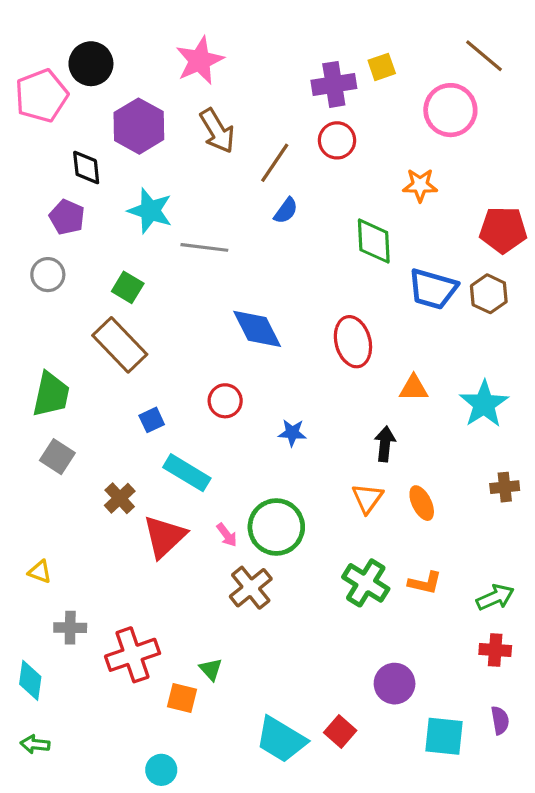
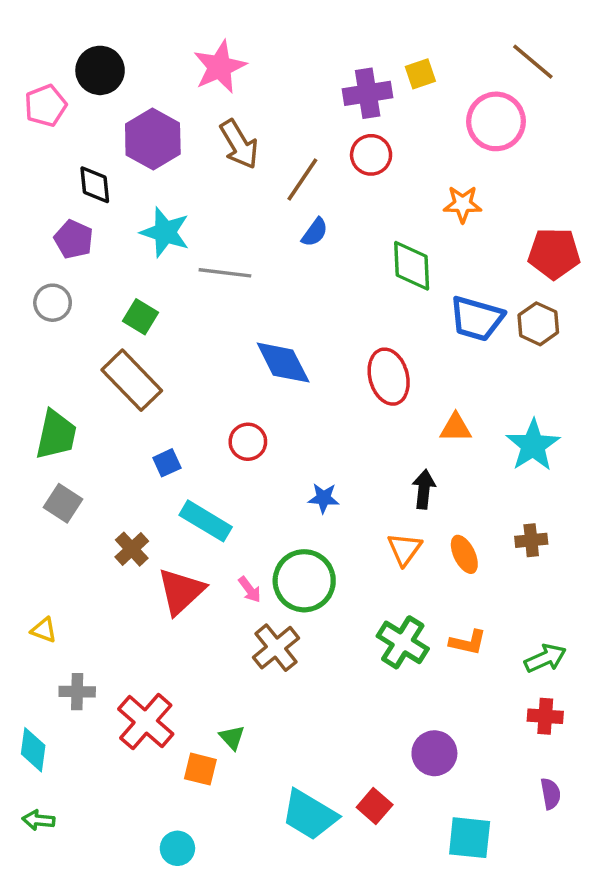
pink pentagon: (41, 96) -> (45, 106), size x0.7
blue star: (292, 433) -> (324, 498), moved
brown cross: (505, 487) -> (531, 540), moved
red cross: (133, 655) -> (146, 722), turned -30
cyan square: (444, 736) -> (470, 838), moved

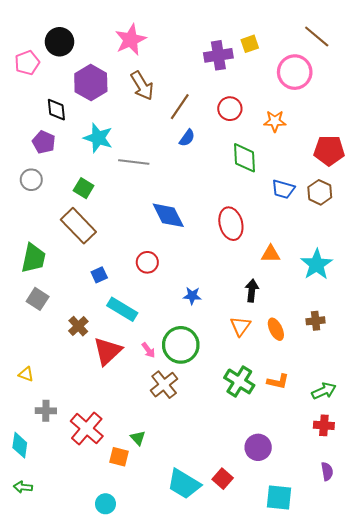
red circle: (371, 155) -> (230, 109), moved
blue trapezoid: (477, 319) -> (283, 189), size x0.7

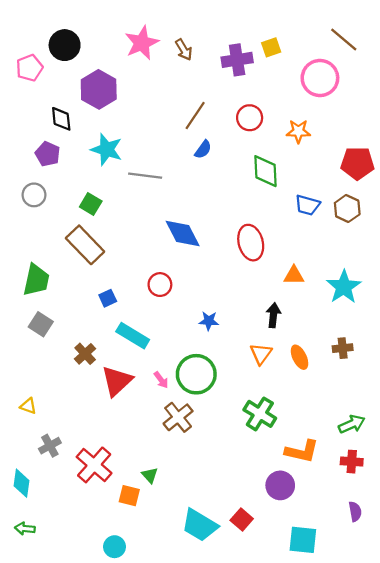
brown arrow: (142, 86) -> (184, 50), moved, size x0.7
orange L-shape: (278, 381) -> (302, 451), moved, size x1.4
gray cross: (46, 411) -> (50, 446), turned -30

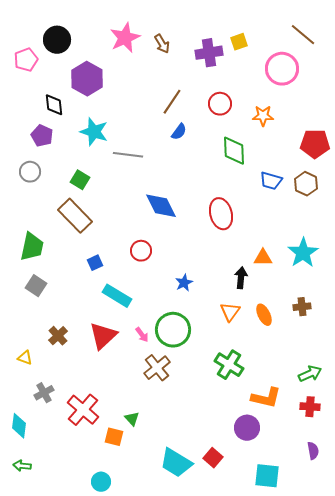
orange triangle: (294, 275) -> (263, 258), moved
blue star: (209, 321) -> (184, 283), turned -30
brown cross: (85, 354) -> (58, 336), moved

